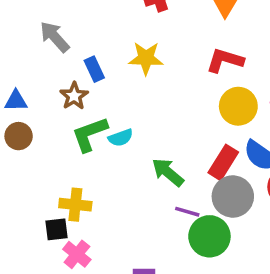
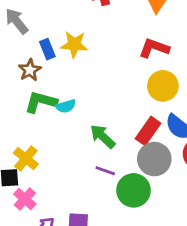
yellow star: (146, 58) -> (74, 45), moved
green L-shape: (90, 134) -> (41, 102), turned 32
yellow cross: (75, 205) -> (26, 159), turned 30
purple line: (187, 212) -> (105, 171), moved

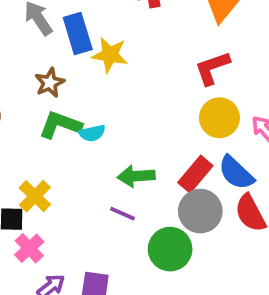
red L-shape: (154, 48) -> (212, 68), turned -44
blue rectangle: (47, 49) -> (78, 34), moved, size x1.5
green arrow: (103, 136) -> (136, 176), turned -52
purple line: (105, 171) -> (123, 214), moved

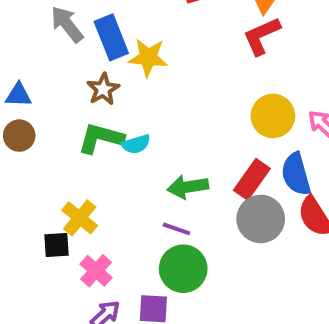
red L-shape: (212, 68) -> (261, 36), moved
brown star: (50, 83) -> (103, 89), moved
blue semicircle: (236, 173) -> (296, 174), turned 36
pink cross: (29, 248) -> (96, 271), moved
green circle: (170, 249) -> (183, 269), moved

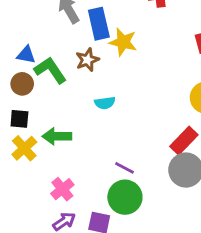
green L-shape: (101, 138) -> (50, 70), moved, turned 32
green arrow: (188, 187) -> (57, 136), moved
yellow cross: (80, 218) -> (24, 148), moved
black square: (56, 245) -> (19, 119), moved

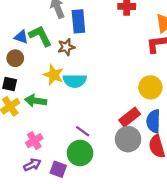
yellow star: (123, 42) -> (54, 75), moved
green L-shape: (50, 70) -> (40, 36), moved
cyan semicircle: (105, 103) -> (75, 81), size x1.5

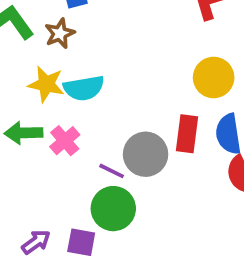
red rectangle: (130, 117) -> (187, 134), turned -35
gray circle: (128, 139) -> (146, 154), moved
pink cross: (34, 141) -> (65, 141), moved

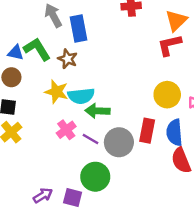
brown star: (60, 33) -> (68, 59), turned -30
green arrow: (23, 133) -> (97, 111), moved
purple line: (112, 171) -> (90, 139), moved

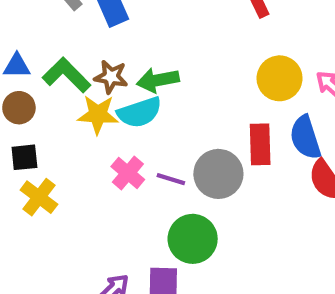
green L-shape: (37, 49) -> (67, 75), moved
brown star: (68, 59) -> (111, 77), moved
green arrow: (97, 111) -> (158, 80), moved

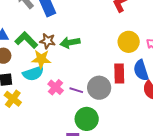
cyan semicircle: (140, 112) -> (33, 73), moved

